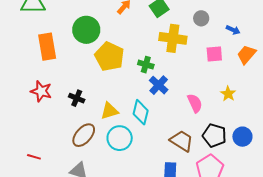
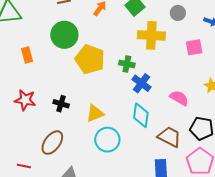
orange rectangle: (47, 47) -> (27, 55), size x0.6
pink semicircle: (195, 103) -> (179, 98), turned -30
cyan diamond: (141, 112) -> (141, 115), moved
brown ellipse: (84, 135) -> (52, 143), moved

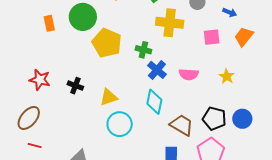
orange rectangle: (27, 55) -> (49, 23), moved
pink semicircle: (179, 98) -> (189, 74), moved, turned 150
brown ellipse: (52, 143) -> (29, 118), moved

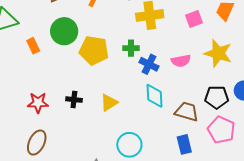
yellow star: (227, 76) -> (218, 53), size x1.8
cyan circle: (120, 124) -> (129, 145), moved

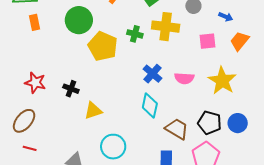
orange rectangle: (33, 46) -> (34, 22), moved
green cross: (131, 48) -> (135, 34), moved
yellow triangle: (109, 103) -> (93, 111), moved

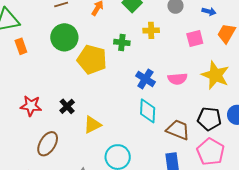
yellow cross: (166, 27) -> (151, 30), size x0.6
black cross: (71, 89) -> (67, 106), turned 35
brown ellipse: (24, 121) -> (48, 144), moved

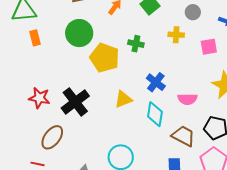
yellow cross: (151, 30) -> (176, 35), moved
pink semicircle: (177, 79) -> (187, 99), moved
black cross: (67, 106) -> (75, 102), size x1.8
yellow triangle: (92, 125) -> (123, 99), moved

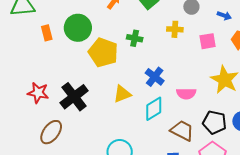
orange rectangle: (35, 38) -> (47, 33), moved
cyan diamond: (155, 114) -> (154, 109), turned 50

